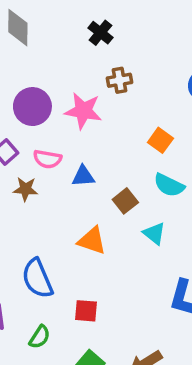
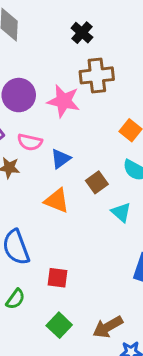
brown cross: (120, 80) -> (97, 75), size x1.5
blue triangle: (83, 176) -> (61, 159), turned -35
orange triangle: (92, 241) -> (57, 201), moved

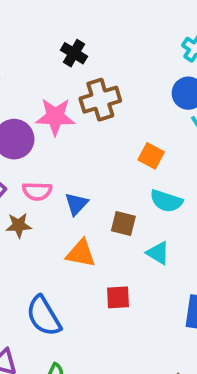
pink star: (64, 101) -> (55, 117), moved
brown square: (97, 182) -> (123, 223), turned -30
red square: (58, 278) -> (118, 297), moved

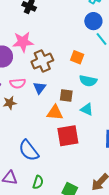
brown cross: (100, 100) -> (42, 61), moved
orange triangle: (81, 253) -> (55, 113), moved
red square: (118, 297) -> (68, 136), size x1.6

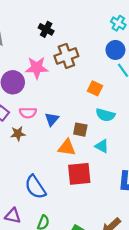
brown cross: (42, 61) -> (66, 56), moved

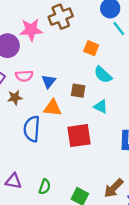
cyan semicircle: (105, 115) -> (103, 75), turned 30
orange triangle: (67, 147) -> (52, 108), moved
blue semicircle: (35, 187) -> (32, 129), moved, turned 40

